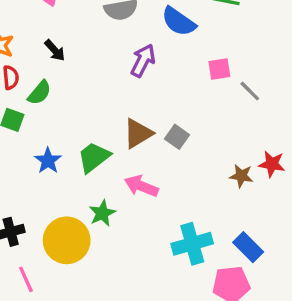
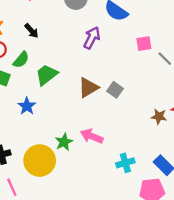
green trapezoid: (94, 157) -> (47, 75), moved
pink arrow: (141, 186) -> (92, 136), moved
cyan cross: (192, 244) -> (125, 163), size x0.7

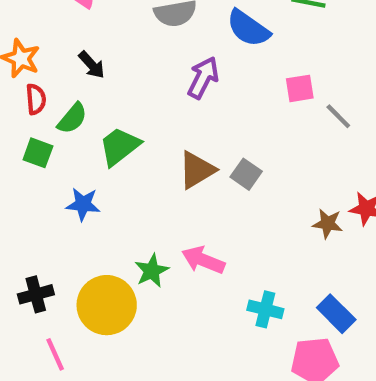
blue star: (27, 106) -> (83, 204), turned -30
cyan cross: (125, 163) -> (265, 309), turned 30

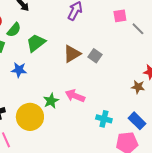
brown star: (328, 224) -> (138, 87), moved

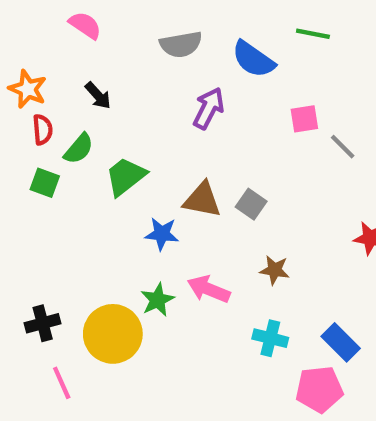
brown triangle: (72, 54) -> (202, 200), turned 42
blue star: (19, 70) -> (162, 234), moved
brown star: (138, 87) -> (275, 270), moved

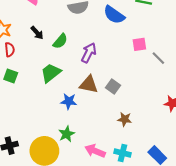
purple arrow: (209, 108) -> (89, 53), moved
green semicircle: (79, 149) -> (60, 41), moved
pink arrow: (209, 289) -> (95, 151), moved

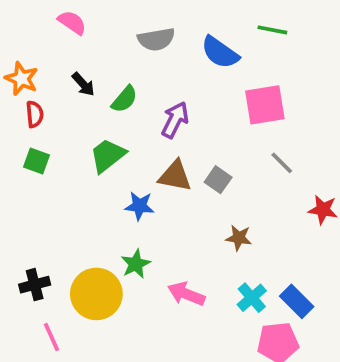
pink square: (139, 44) -> (265, 105), size x1.6
gray line: (158, 58) -> (282, 163), moved
cyan cross: (122, 153) -> (252, 298), moved, turned 35

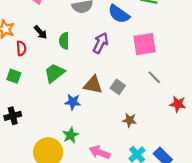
green semicircle: (124, 99) -> (64, 41), turned 140
red semicircle: (35, 114) -> (21, 48), moved
purple arrow: (175, 120) -> (101, 43), moved
black cross: (35, 285) -> (13, 116), moved

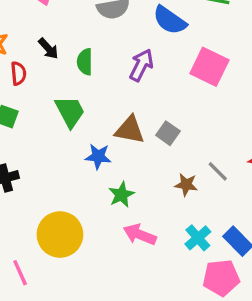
pink square: (145, 44) -> (209, 67), turned 35
green trapezoid: (55, 73) -> (70, 112), turned 100
gray line: (154, 77) -> (218, 171), moved
green star: (71, 135) -> (121, 195), moved

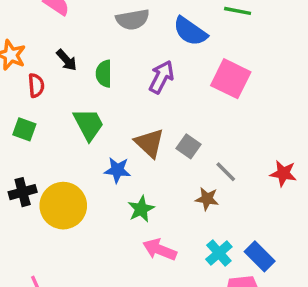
brown triangle: (130, 130) -> (150, 143), turned 32
gray line: (218, 171) -> (226, 172), moved
yellow circle: (60, 234) -> (63, 206), moved

